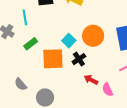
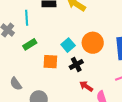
orange square: (53, 59) -> (50, 62), size x0.7

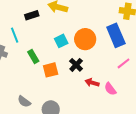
green rectangle: (30, 44) -> (33, 56), moved, turned -72
cyan square: (68, 45) -> (61, 41), moved, turned 32

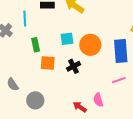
red arrow: (92, 83) -> (80, 107), moved

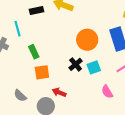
cyan square: (67, 39) -> (94, 67), moved
orange square: (48, 63) -> (42, 72), moved
red arrow: (80, 107) -> (59, 92), moved

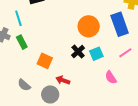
green rectangle: (34, 52) -> (22, 42), moved
orange square: (42, 72) -> (45, 61), turned 35

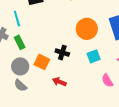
black cross: (78, 52) -> (62, 53), moved, turned -32
gray circle: (50, 94) -> (20, 66), moved

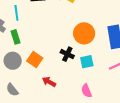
black cross: (62, 53) -> (67, 54), moved
pink semicircle: (107, 81) -> (86, 91), moved
gray semicircle: (20, 85) -> (12, 90), moved

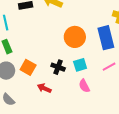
black cross: (67, 54) -> (58, 67), moved
pink semicircle: (86, 91) -> (84, 86), moved

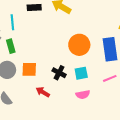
orange square: (28, 67) -> (29, 69), turned -35
pink semicircle: (84, 86) -> (83, 94), turned -80

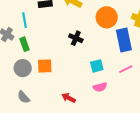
orange circle: (79, 45) -> (107, 17), moved
black cross: (59, 73) -> (76, 38), moved
red arrow: (43, 92) -> (69, 98), moved

